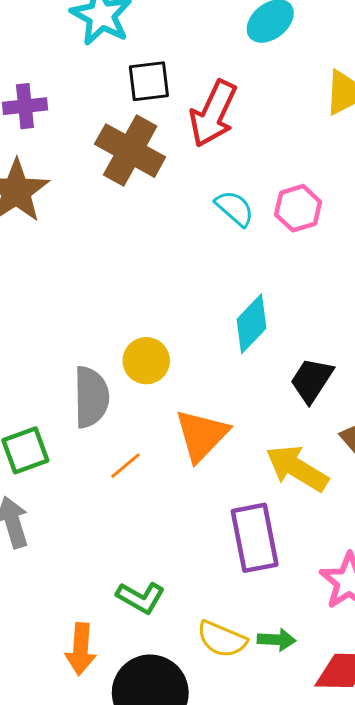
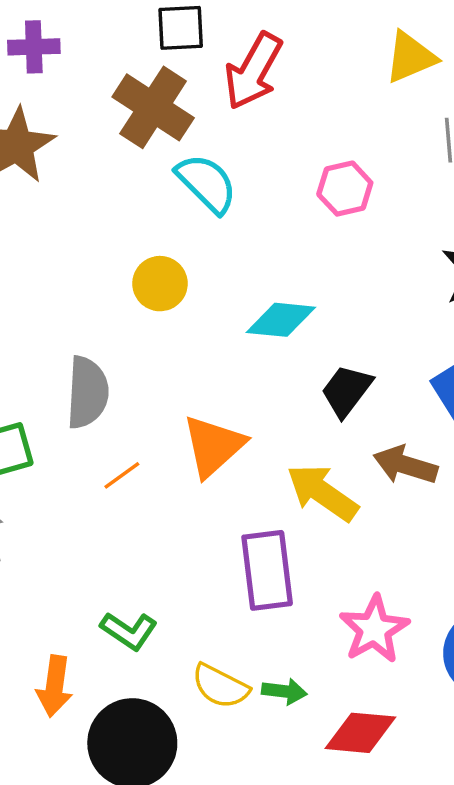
cyan semicircle: (235, 208) -> (207, 183), moved, size x1.4
cyan diamond: (251, 324) -> (281, 320), turned 48
yellow circle: (146, 361) -> (160, 284), moved

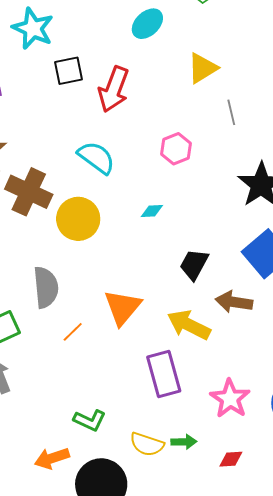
brown cross: (153, 107) -> (29, 192), moved
yellow circle: (160, 284) -> (78, 219), size x1.4
cyan diamond: (281, 320) -> (152, 211), moved, size x0.6
orange arrow: (55, 686) -> (52, 458), turned 72
red diamond: (360, 733) -> (231, 459), size x0.6

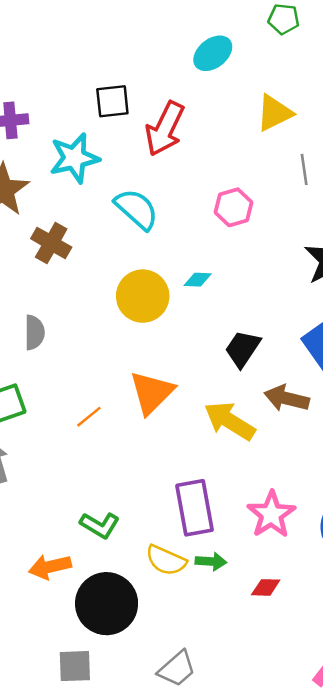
cyan star: (33, 28) -> (74, 158), moved, turned 30
brown cross: (29, 192) -> (51, 243), size x0.7
yellow circle: (78, 219) -> (143, 296), moved
gray semicircle: (46, 287) -> (34, 332), moved, size x0.7
purple rectangle: (164, 374) -> (195, 508), moved

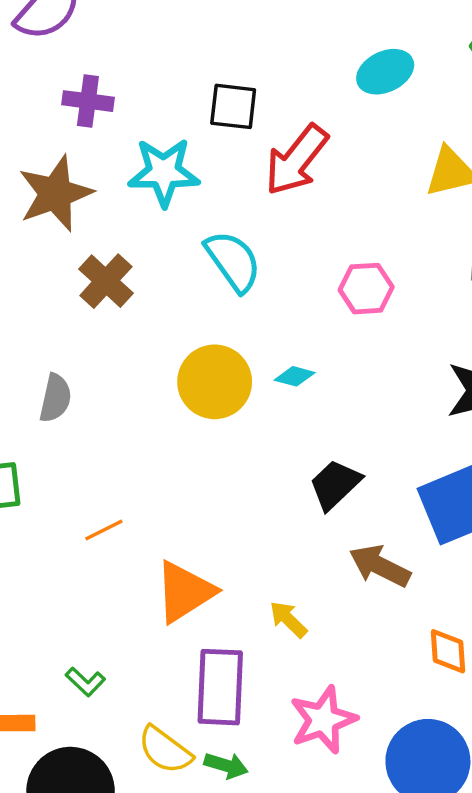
orange triangle: (152, 393) -> (185, 592), moved
yellow arrow: (230, 421) -> (288, 619), moved, size x0.6
green L-shape: (100, 525) -> (85, 682), size x0.7

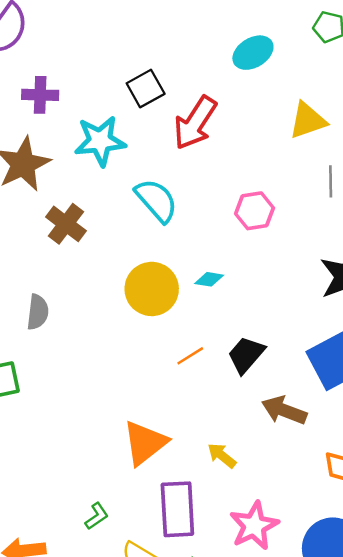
black square: (233, 106) -> (146, 89), turned -30
orange line: (104, 530) -> (190, 356), moved
green L-shape: (85, 682) -> (97, 516), moved, turned -72

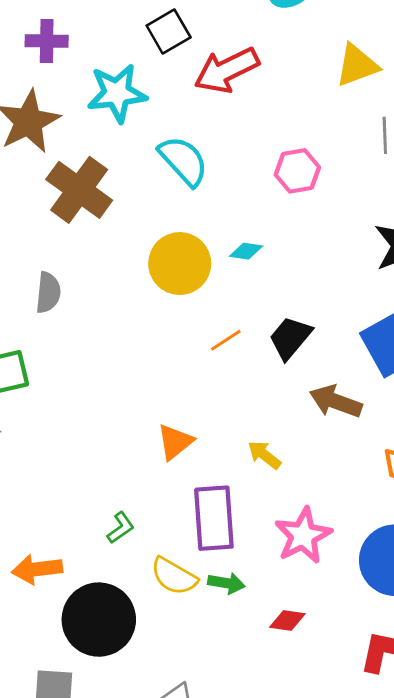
red arrow: (195, 123) -> (227, 70), turned 32
brown cross: (66, 224) -> (79, 190), size x1.4
orange triangle: (145, 443) -> (175, 442), size x0.7

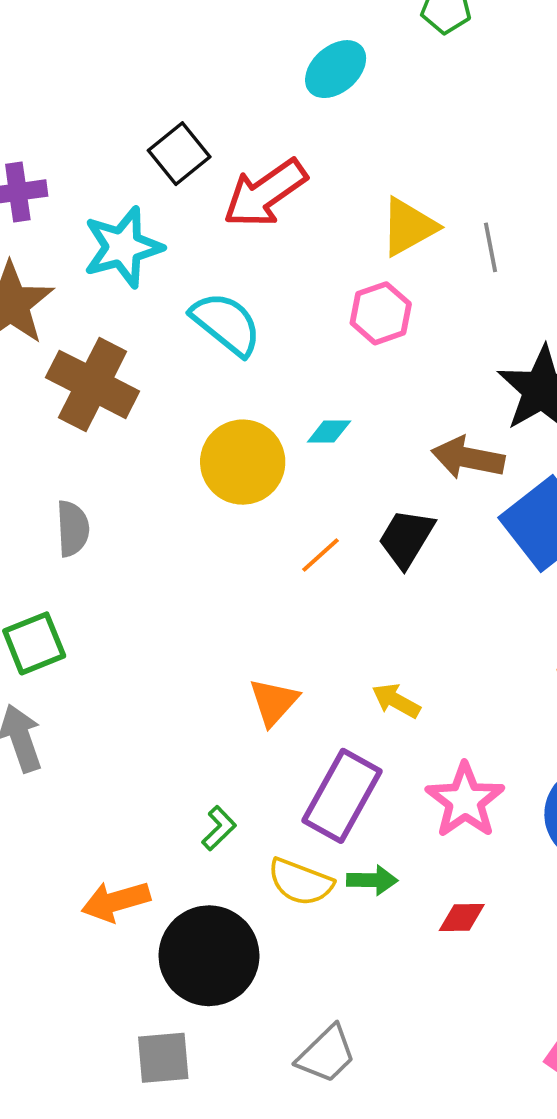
yellow triangle: (357, 65) -> (409, 227), moved
brown arrow: (336, 401) -> (468, 458), moved
purple rectangle: (214, 518) -> (342, 796), turned 42

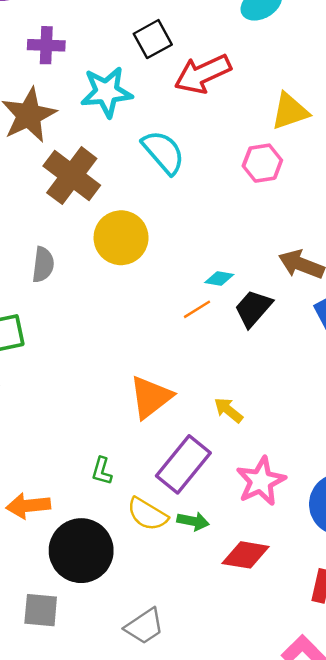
cyan diamond: (329, 432) -> (219, 278), moved
yellow circle: (243, 462) -> (121, 238), moved
orange triangle: (274, 702) -> (151, 397), size x1.4
green L-shape: (219, 828) -> (102, 471), turned 140
red diamond: (462, 918) -> (246, 555), size x1.5

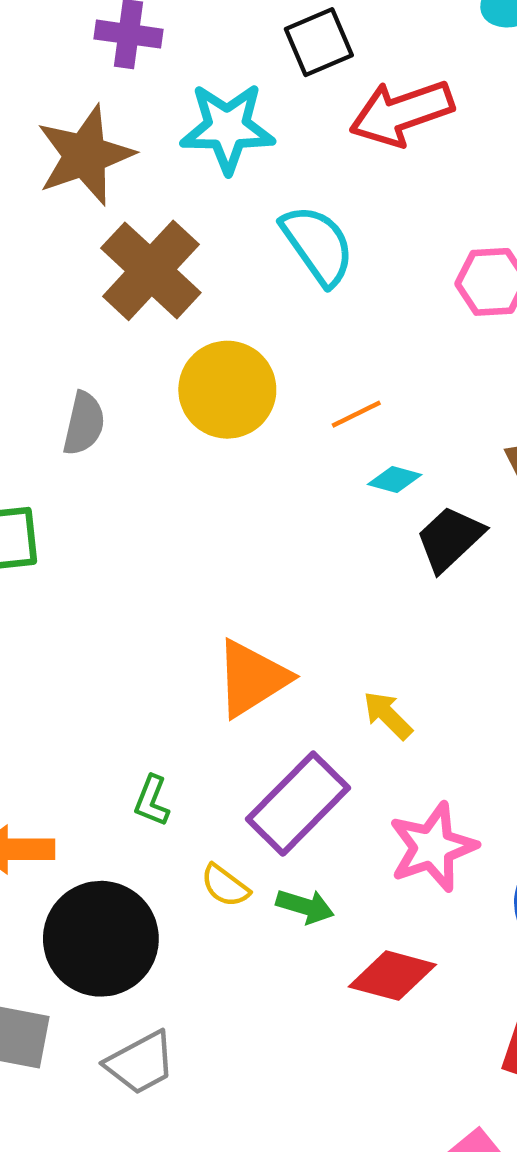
orange line: (197, 309) -> (356, 414), moved
yellow semicircle: (147, 514) -> (225, 886), size x0.7
gray trapezoid: (144, 626) -> (140, 1063), moved

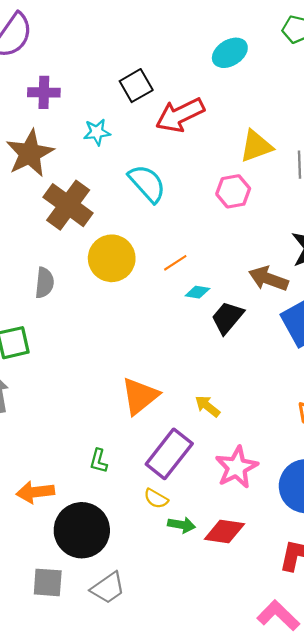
cyan star: (227, 128) -> (97, 132), size x0.6
yellow semicircle: (225, 886) -> (156, 499), moved
green arrow: (305, 906) -> (182, 525), moved

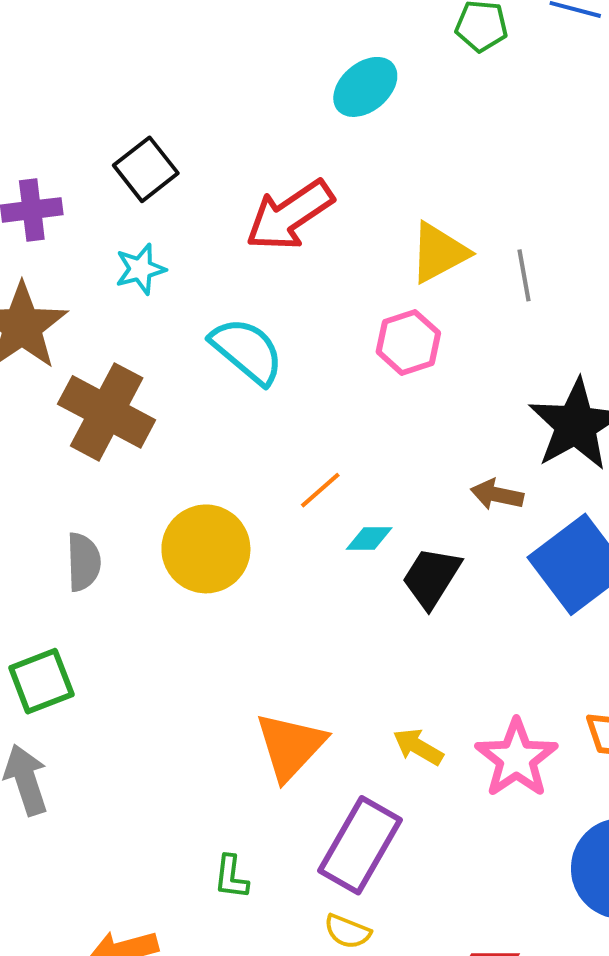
black square: (136, 86) -> (146, 169), moved
yellow circle: (112, 258) -> (206, 549), moved
brown arrow: (268, 279) -> (497, 495), size x0.7
pink star: (237, 467) -> (516, 758), moved

